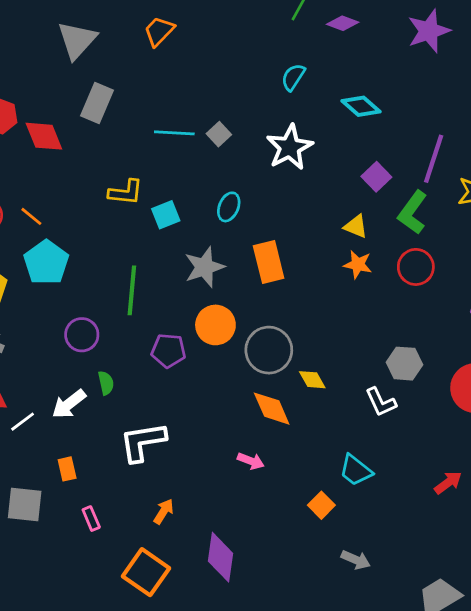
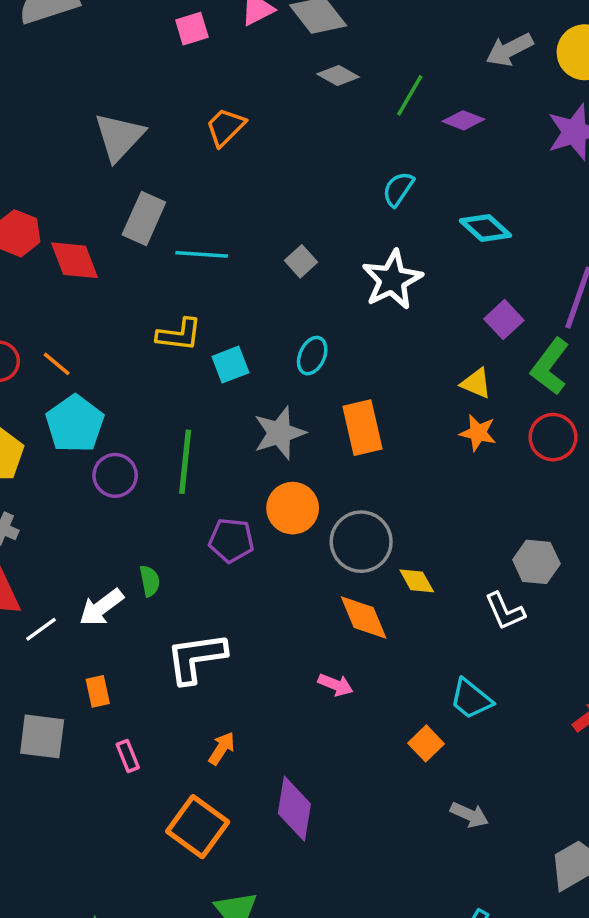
cyan line: (174, 133) -> (202, 254), moved
purple circle: (82, 335) -> (115, 475), moved

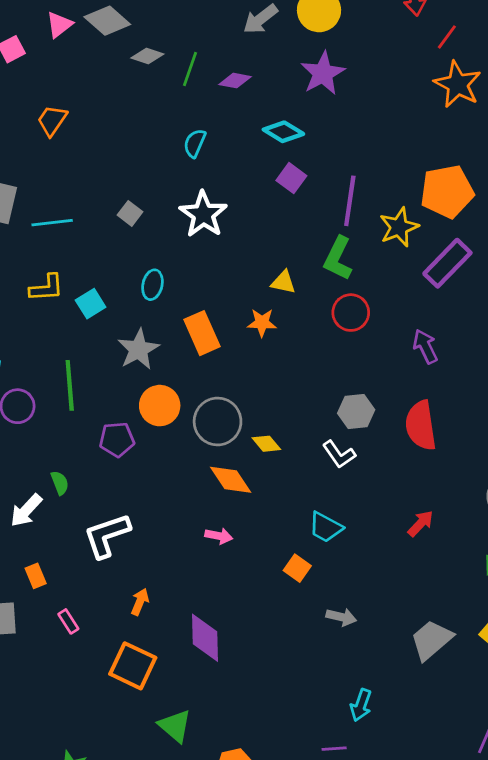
gray diamond: (338, 76) -> (147, 56), moved
cyan diamond: (485, 228) -> (283, 132), moved
purple square: (504, 320) -> (291, 178), moved
orange star: (478, 433) -> (262, 323), moved

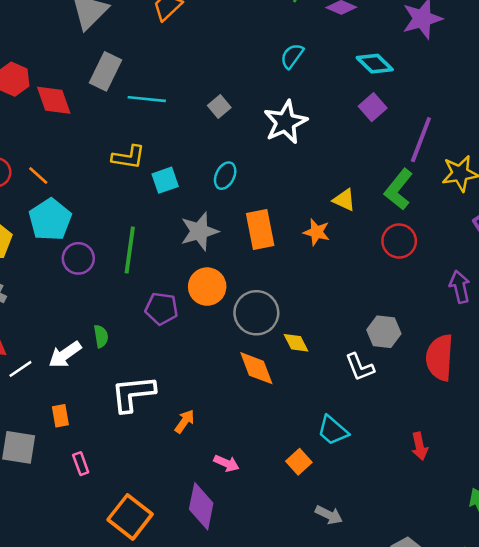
red arrow: (421, 523) -> (420, 446), turned 112
pink arrow: (219, 536) -> (226, 463), moved
orange arrow: (140, 602) -> (185, 421), moved

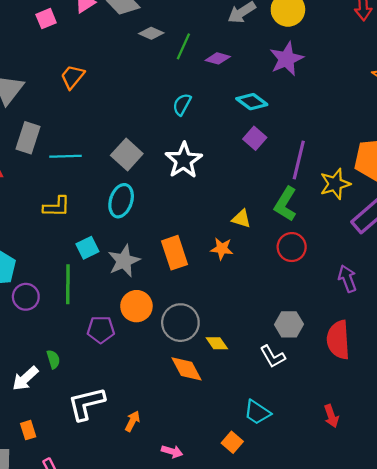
gray square: (219, 106) -> (127, 155), size x1.6
cyan ellipse: (225, 176) -> (121, 201), moved, size x1.4
cyan square: (165, 180) -> (87, 248), moved

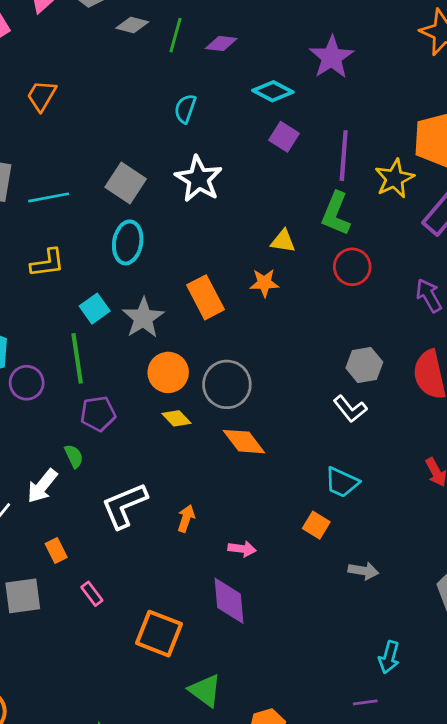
purple star: (287, 59) -> (332, 57), moved
purple pentagon: (101, 330) -> (98, 414), moved
yellow diamond: (217, 343) -> (176, 418), moved

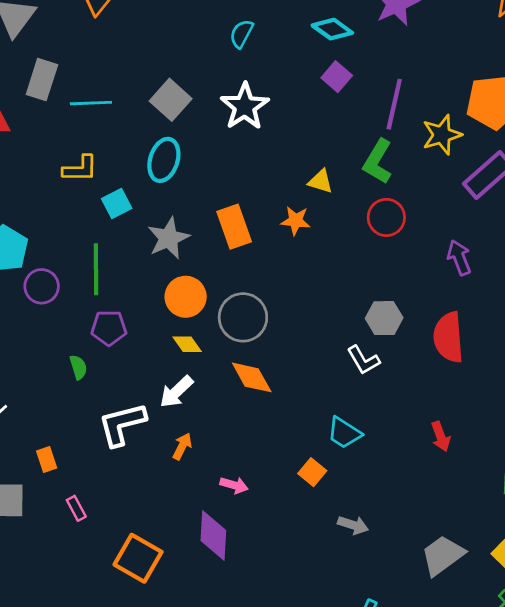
cyan square: (95, 309) -> (117, 203), moved
white arrow: (42, 486) -> (176, 392), moved

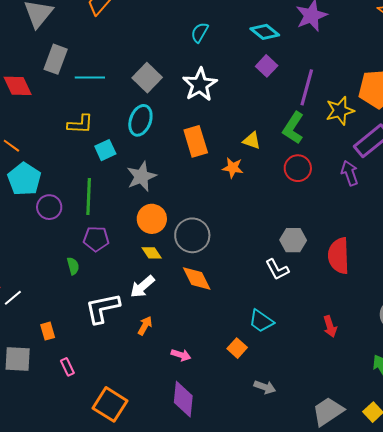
orange rectangle: (234, 227) -> (196, 141), moved
purple arrow: (459, 258) -> (350, 173), moved
purple diamond: (213, 536) -> (183, 399), moved

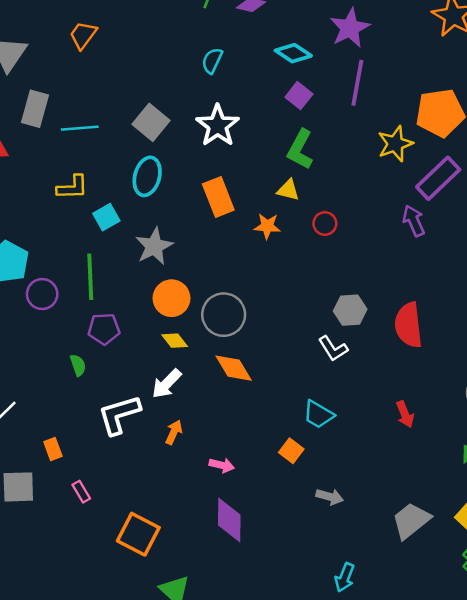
purple line: (307, 87) -> (357, 83), moved
green L-shape: (293, 128) -> (300, 149), moved
red circle: (298, 168) -> (325, 224), moved, size x0.7

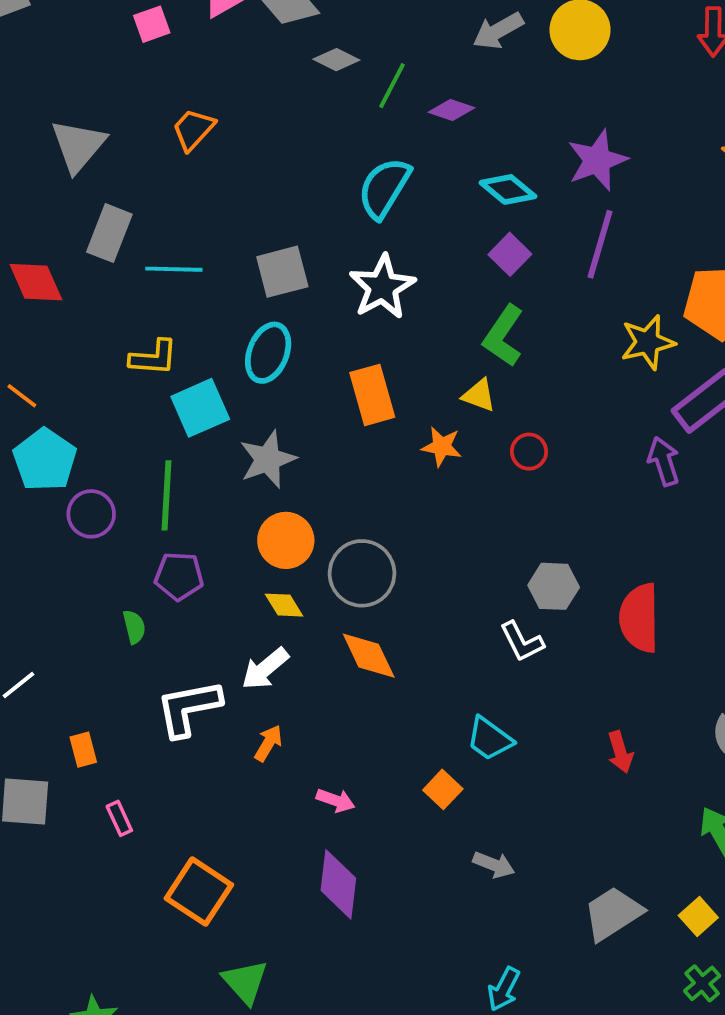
cyan semicircle: (212, 61) -> (384, 188), size x1.6
gray square: (151, 122) -> (282, 272), turned 30
cyan square: (106, 217) -> (200, 408), size x1.4

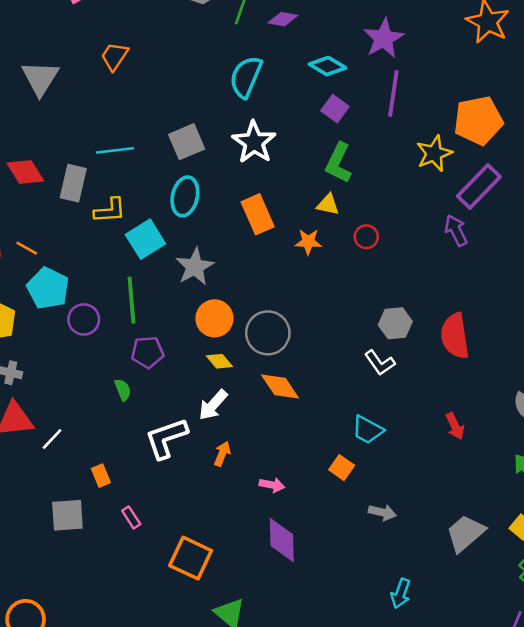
gray rectangle: (109, 233) -> (73, 183), moved

